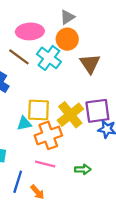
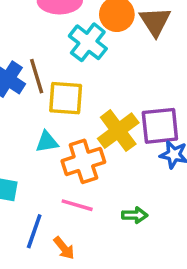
brown line: (19, 57) -> (37, 76), moved, turned 35
brown triangle: (90, 64) -> (155, 22), moved
yellow square: (38, 110) -> (66, 98), moved

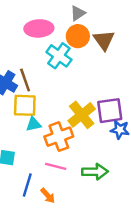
yellow square: (66, 98) -> (25, 105), moved
green arrow: (135, 215) -> (95, 172), size x1.5

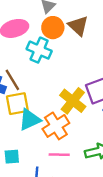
cyan triangle: (34, 124) -> (30, 120), size x1.5

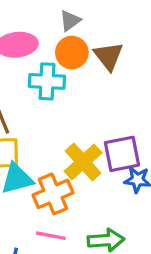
cyan cross: (39, 50) -> (47, 81), turned -30

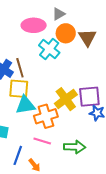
gray triangle: (70, 21) -> (59, 14), moved
cyan cross: (47, 81) -> (49, 49), turned 30

